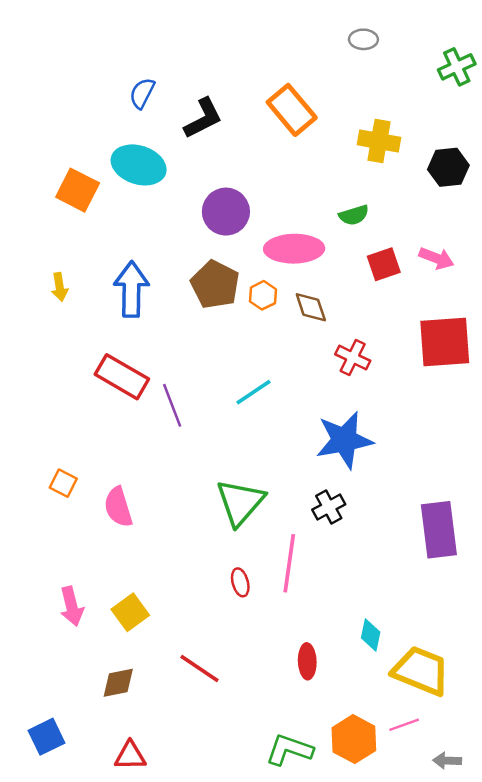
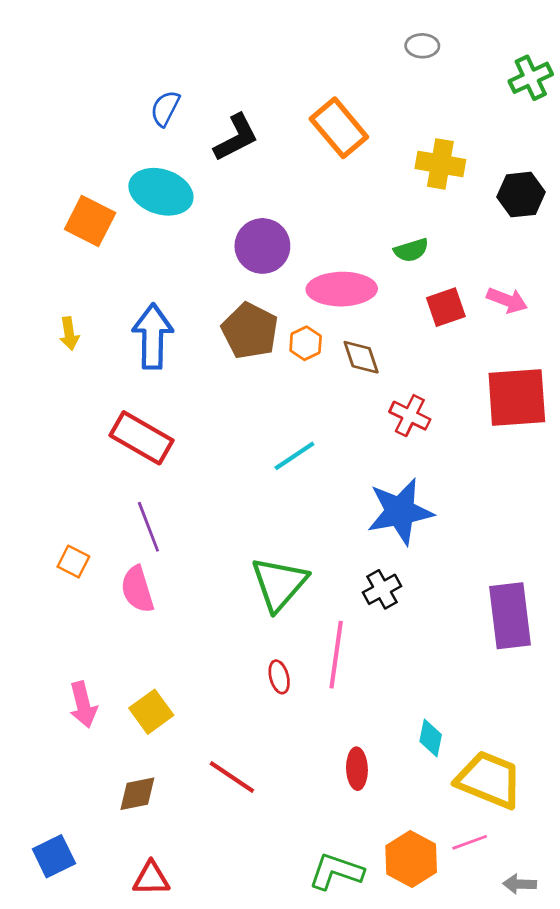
purple line: (172, 405) -> (148, 527), moved

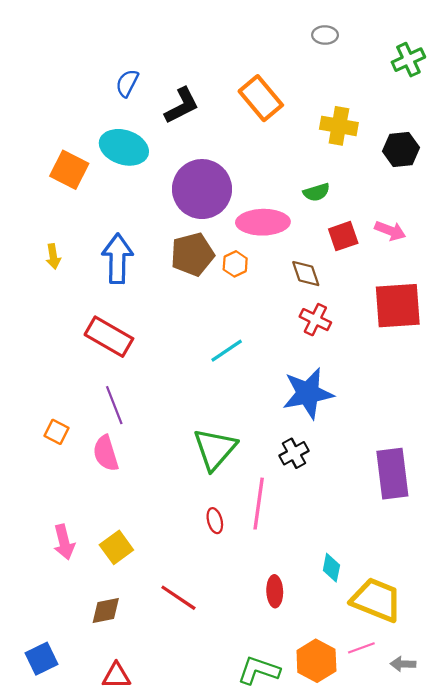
purple circle: (262, 246) -> (202, 189), size x1.4
brown pentagon: (250, 331) -> (192, 254), turned 30
brown diamond: (361, 357) -> (306, 274), moved
gray arrow: (520, 884) -> (403, 664), moved

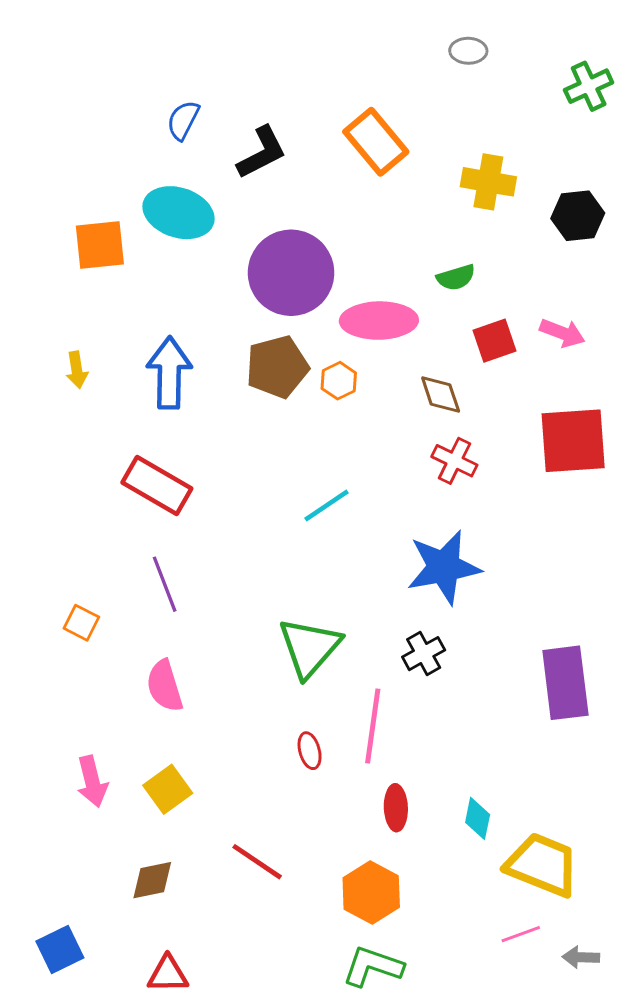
orange square: (69, 170) -> (100, 245), turned -33
pink semicircle: (106, 453) -> (165, 686), moved
red ellipse: (275, 591) -> (396, 808), moved
orange hexagon: (316, 661) -> (371, 892), moved

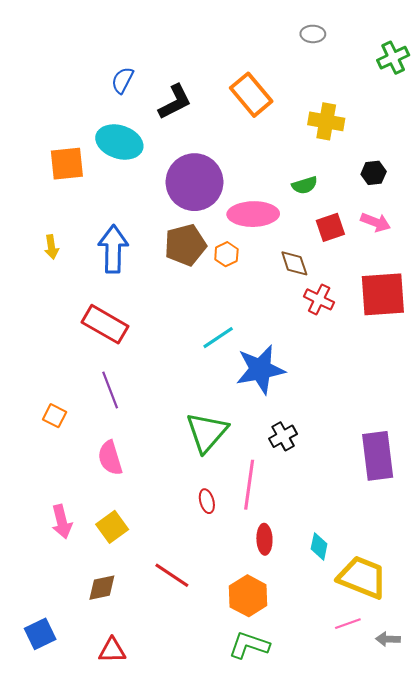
black hexagon: (578, 216) -> (374, 173), moved, size x0.7
red cross: (454, 461) -> (319, 299), moved
blue star: (444, 567) -> (260, 369), moved

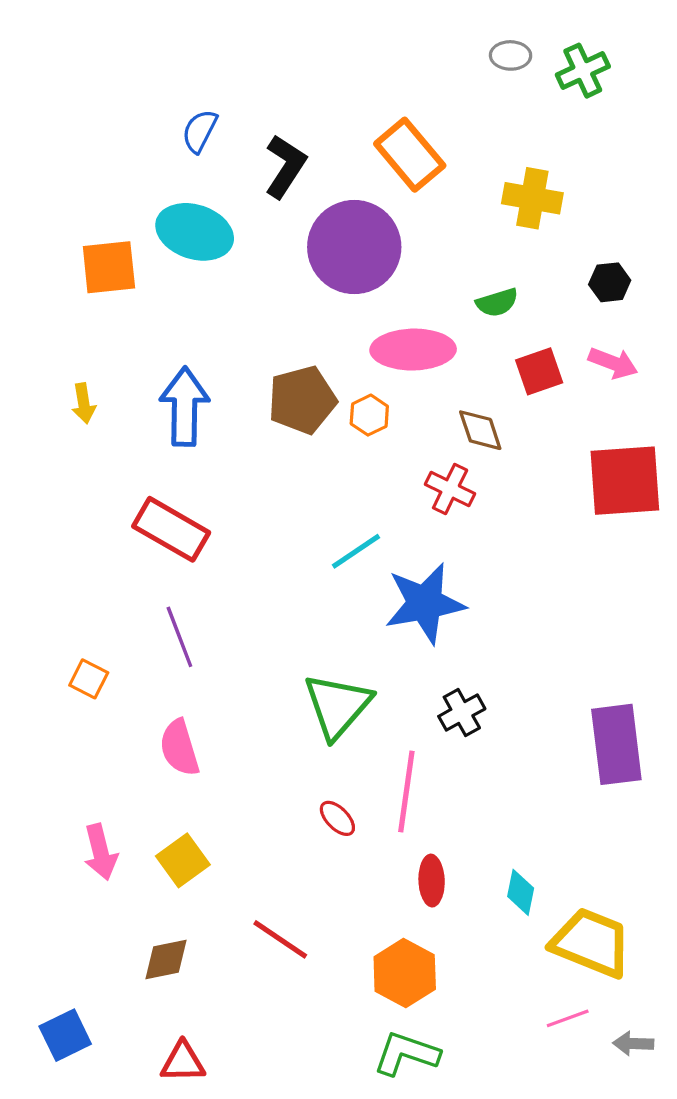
green cross: (393, 58) -> (583, 71), moved
black L-shape: (175, 102) -> (285, 166), turned -30
purple circle: (195, 182) -> (354, 247), moved
red cross: (319, 299) -> (450, 489), moved
red ellipse: (207, 501) -> (337, 818), turned -30

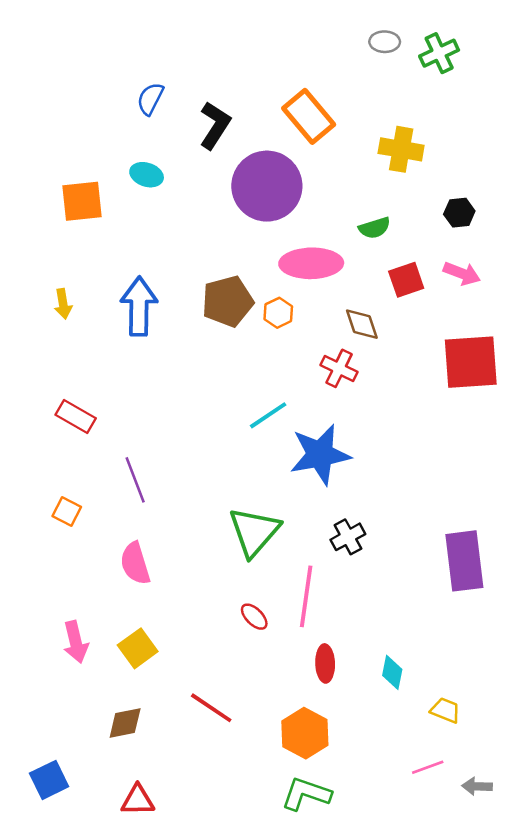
cyan ellipse: (195, 232) -> (147, 175), size x0.6
red rectangle: (171, 529) -> (76, 417), moved, size x0.7
yellow trapezoid: (591, 943) -> (445, 710), size x0.5

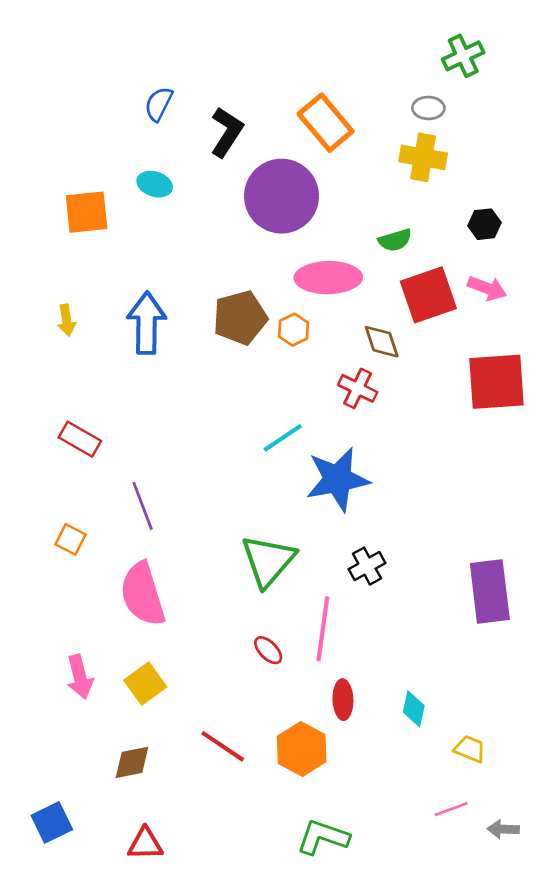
gray ellipse: (385, 42) -> (428, 108), moved
red square: (406, 280) -> (428, 295), size x1.5
pink semicircle: (135, 563) -> (143, 594), size x1.4
orange hexagon: (305, 733) -> (302, 749), moved

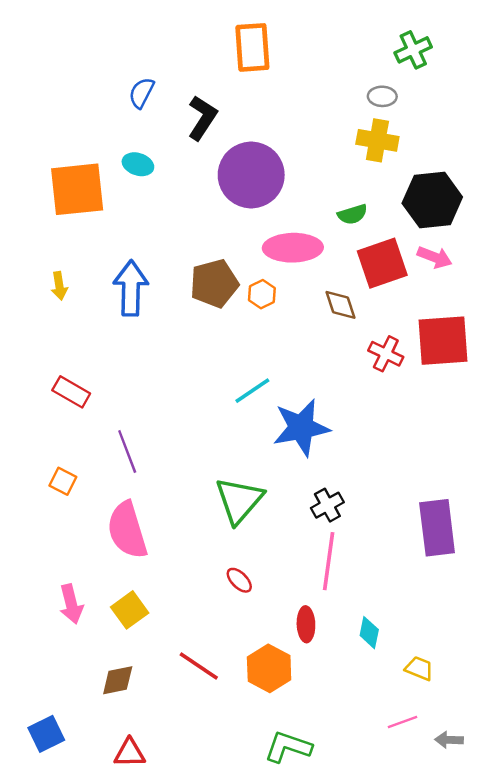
orange rectangle: (326, 123) -> (252, 47), moved, turned 36
orange square: (87, 212) -> (77, 189), size x1.4
black hexagon: (485, 224) -> (432, 200), size x2.0
red cross: (358, 388) -> (386, 354), moved
pink line: (323, 629) -> (329, 561), moved

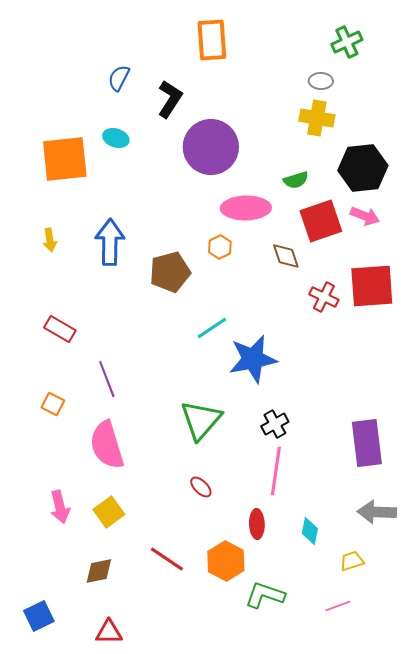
brown pentagon: (214, 283) -> (170, 272), moved
yellow trapezoid: (419, 668) -> (352, 561), turned -40
gray arrow: (449, 740) -> (377, 512), moved, size x1.6
green L-shape: (288, 747) -> (265, 595), moved

